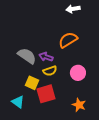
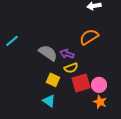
pink circle: (78, 73) -> (99, 85), moved
red square: (46, 94) -> (81, 83), moved
cyan triangle: (18, 102) -> (49, 101), moved

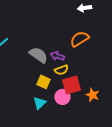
pink circle: (99, 85) -> (62, 97), moved
cyan triangle: (49, 101) -> (39, 103), turned 40
orange star: (100, 102) -> (92, 95), moved

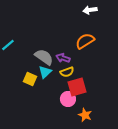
yellow square: (43, 82) -> (30, 79), moved
orange star: (92, 95) -> (85, 115), moved
cyan triangle: (39, 103) -> (45, 72), moved

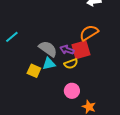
cyan triangle: (45, 72) -> (49, 64), turned 32
red square: (77, 87) -> (81, 50), moved

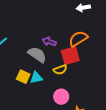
purple arrow: (67, 50) -> (49, 42), moved
cyan triangle: (49, 64) -> (36, 78), moved

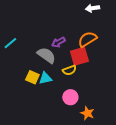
purple arrow: (49, 42) -> (58, 42), turned -48

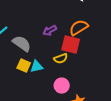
gray semicircle: (46, 55) -> (22, 44), moved
red square: (79, 56) -> (71, 45), turned 30

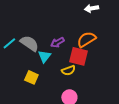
gray semicircle: (22, 44) -> (29, 43), moved
cyan triangle: (37, 67) -> (44, 56), moved, turned -40

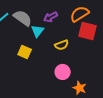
red square: (78, 56) -> (88, 31), moved

